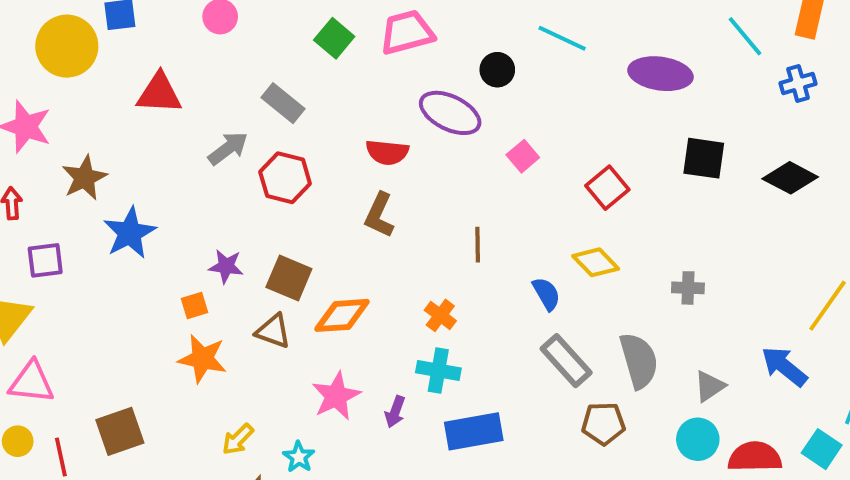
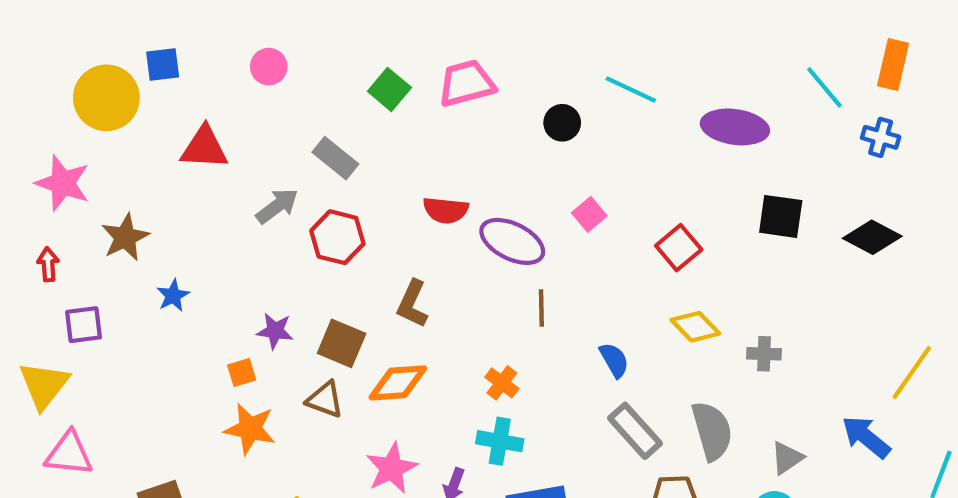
blue cross: (798, 83) -> (881, 137), turned 32
purple ellipse: (450, 113) -> (512, 241), moved
brown L-shape: (379, 215) -> (412, 304), moved
blue star: (130, 233) -> (173, 296), size x0.6
yellow diamond: (596, 262) -> (695, 327), moved

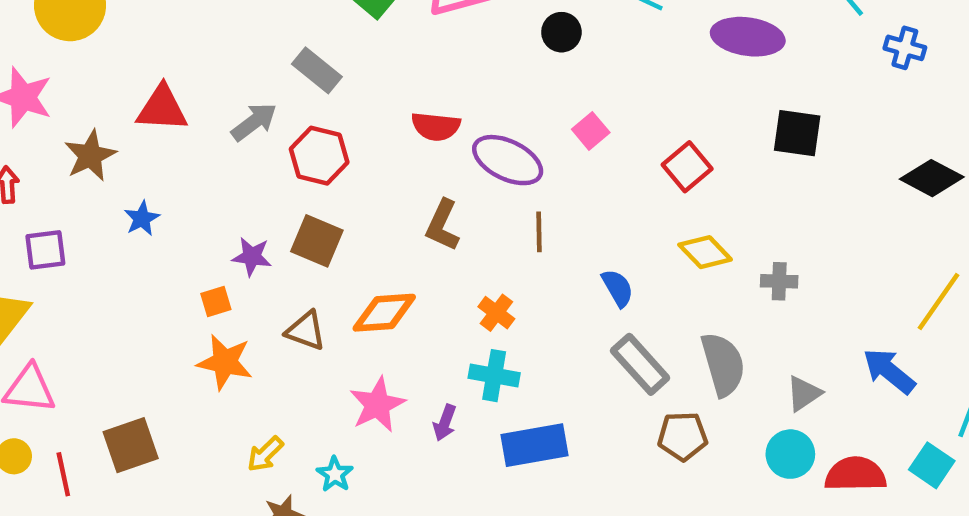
red triangle: (204, 148) -> (162, 108), moved
black diamond: (872, 237) -> (932, 178), moved
brown L-shape: (412, 304) -> (443, 225), moved
brown square: (342, 343) -> (317, 241), moved

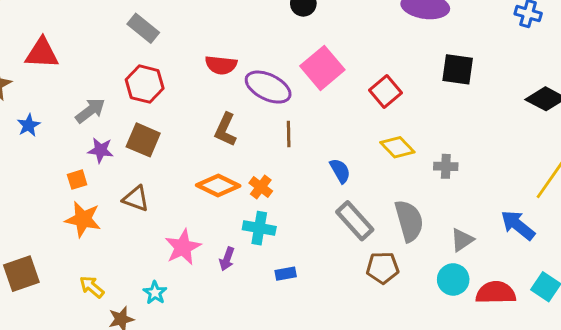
gray arrow: (254, 122) -> (90, 111), moved
pink square: (591, 131) -> (322, 68), size x1.8
orange diamond: (384, 313) -> (218, 185), moved, turned 30
blue rectangle: (535, 445) -> (286, 274), size x0.5
yellow arrow: (265, 454) -> (92, 287), moved, turned 85

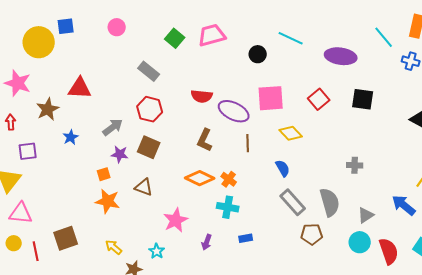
pink square: (322, 68) -> (271, 98), turned 36
red square: (386, 91) -> (319, 99), moved
yellow diamond: (397, 147) -> (291, 133), moved
purple arrow: (227, 259) -> (207, 242), moved
red semicircle: (496, 293) -> (389, 251), turned 72

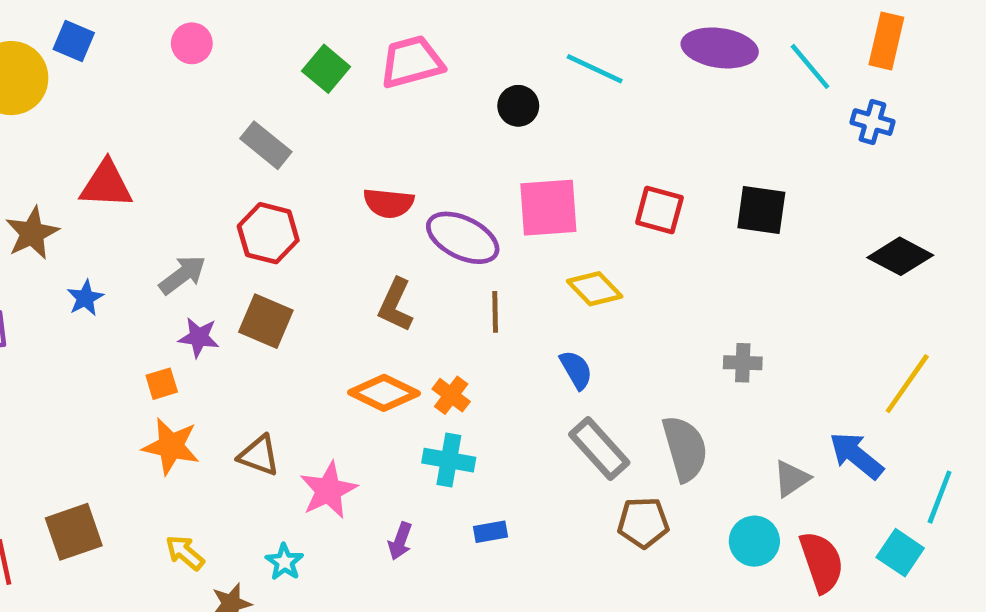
blue square: (66, 26) -> (74, 41), turned 30
purple ellipse: (341, 56) -> (720, 48), moved
red square: (319, 99) -> (659, 210), turned -35
brown triangle: (144, 187) -> (259, 455), moved
gray triangle: (366, 215) -> (791, 479), moved

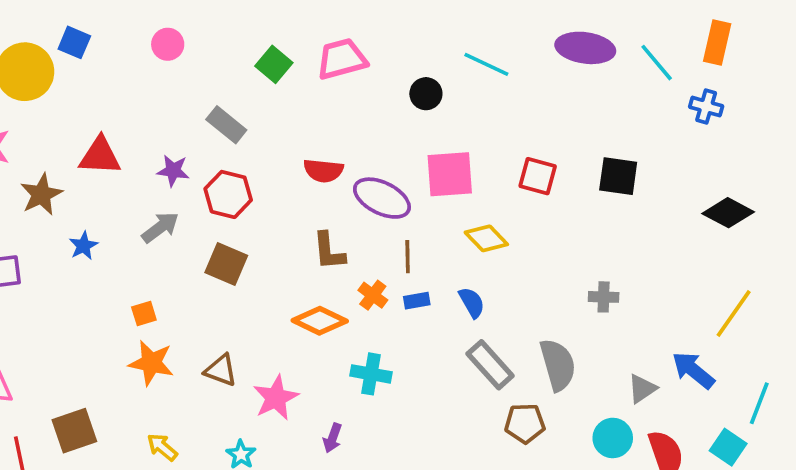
brown L-shape: (396, 305) -> (329, 251), turned -30
purple star: (199, 337) -> (173, 171), moved
orange cross: (451, 395) -> (373, 295), moved
blue rectangle: (490, 532) -> (417, 301), moved

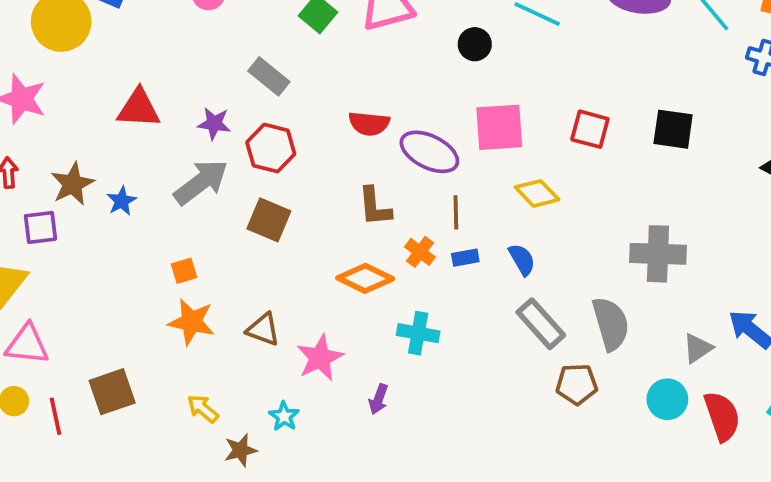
brown star: (41, 194) -> (73, 184), moved
gray arrow: (160, 227) -> (201, 182), size x1.4
gray cross: (604, 297) -> (658, 254), size x1.8

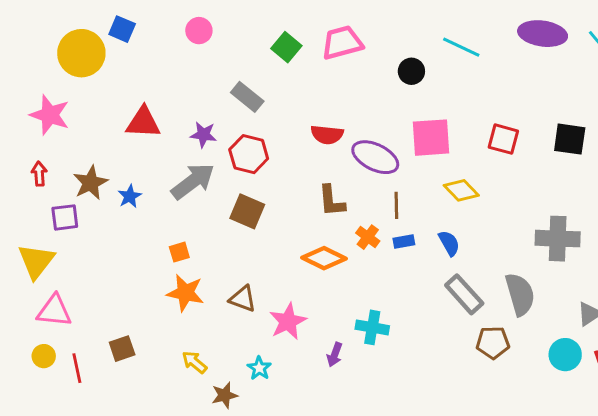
cyan cross: (418, 333) -> (372, 327), moved
brown square: (112, 392) -> (122, 349), size x0.7

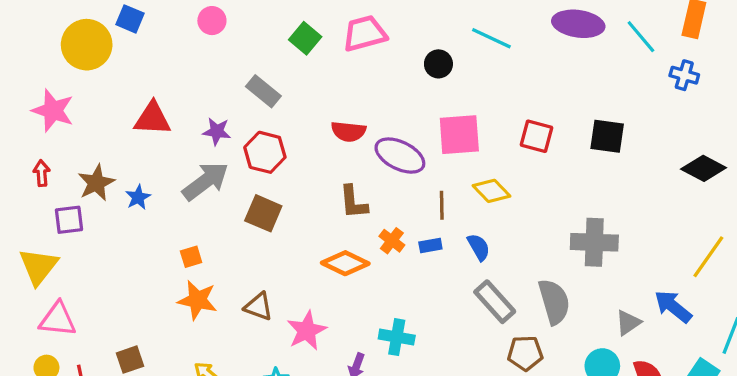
brown line: (396, 205) -> (442, 205), moved

